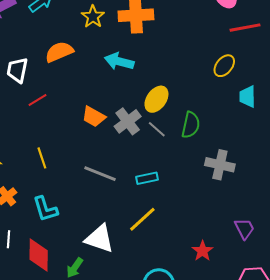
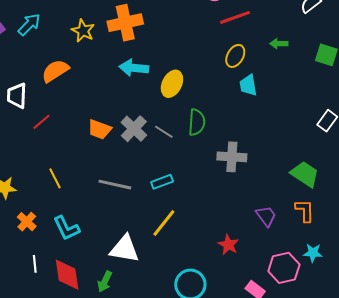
cyan arrow: (119, 61) -> (134, 68), moved
yellow ellipse: (224, 66) -> (235, 56), moved
yellow ellipse: (156, 99) -> (172, 84), moved

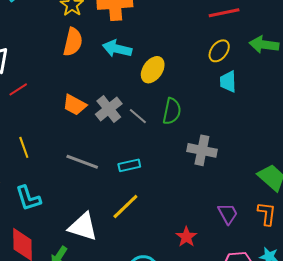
green arrow: (279, 44) -> (264, 45), size x1.6
orange semicircle: (55, 71) -> (73, 42), moved, turned 128

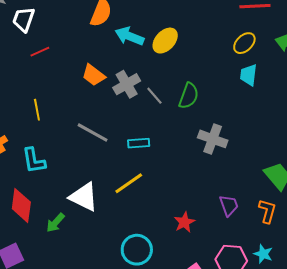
cyan arrow: (117, 49) -> (129, 36), moved
yellow ellipse: (153, 70) -> (165, 41), moved

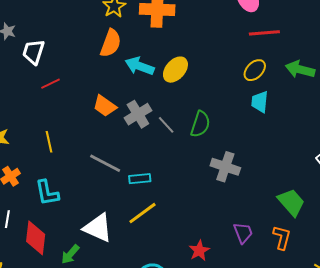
cyan rectangle: (139, 143) -> (140, 179), moved

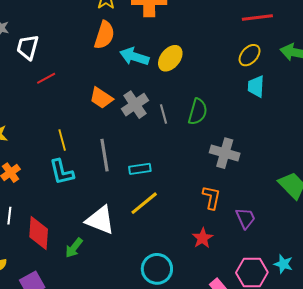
gray line: (166, 125) -> (164, 114), turned 30
yellow line: (49, 142) -> (62, 140), moved
gray line: (105, 163) -> (104, 155), turned 56
cyan L-shape: (47, 193) -> (62, 172), moved
orange L-shape: (282, 237) -> (212, 197), moved

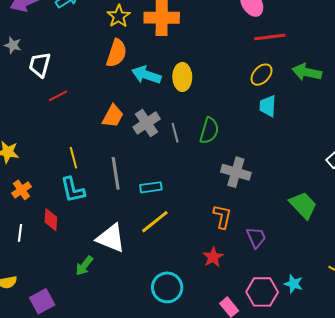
yellow ellipse: (170, 58) -> (182, 77), turned -40
orange trapezoid: (101, 98) -> (113, 116), turned -95
red diamond: (39, 233) -> (51, 220), moved, size x0.7

